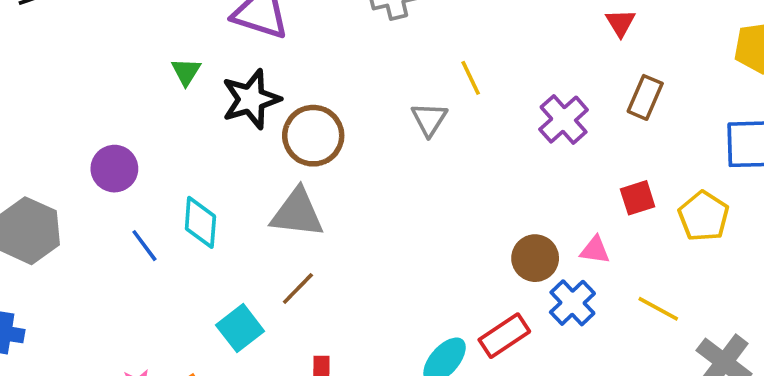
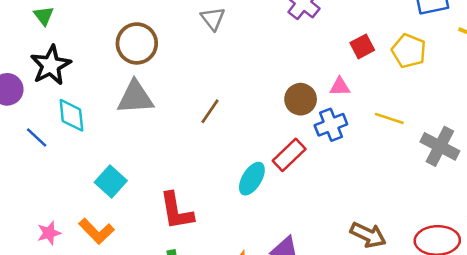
black star: (251, 99) -> (51, 65), moved
brown line: (298, 289) -> (210, 111), moved
blue cross: (572, 303) -> (331, 125), turned 32

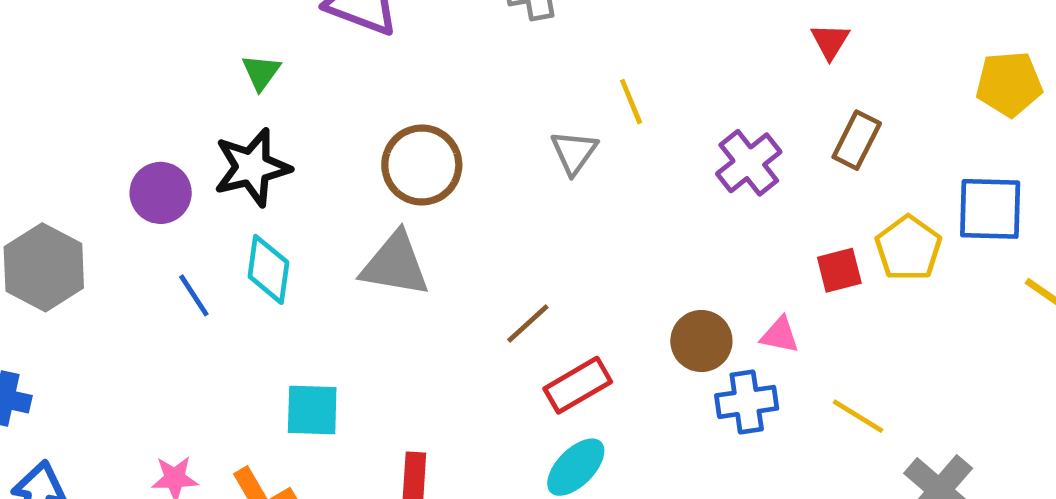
yellow pentagon: (409, 51) -> (908, 248), moved
red rectangle: (289, 155) -> (578, 385), moved
cyan square: (111, 181) -> (312, 410), turned 36

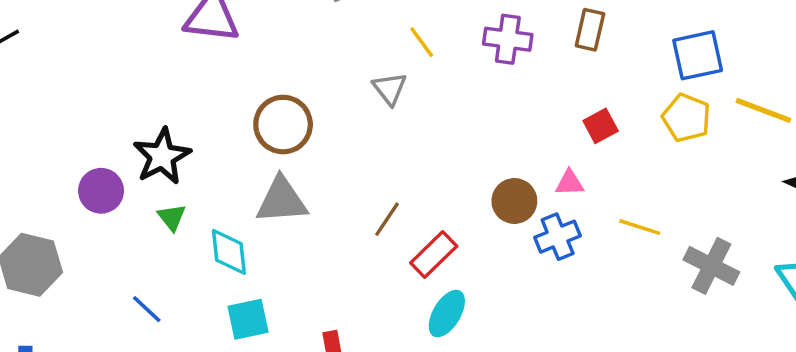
green triangle: (261, 72) -> (172, 217), moved
purple cross: (749, 163) -> (508, 39), moved, turned -30
yellow pentagon: (908, 248) -> (686, 118), moved
cyan diamond: (268, 269) -> (229, 252), moved
blue line: (194, 295) -> (147, 309), moved

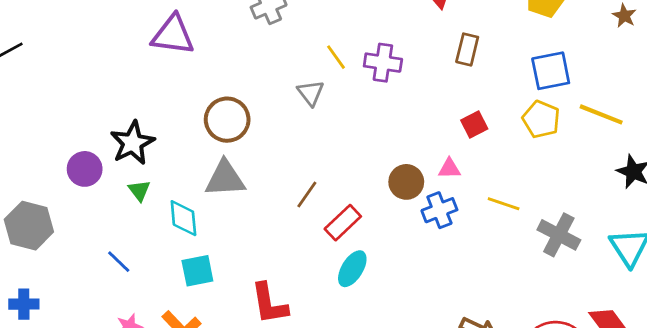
purple cross: (508, 39) -> (383, 63), moved

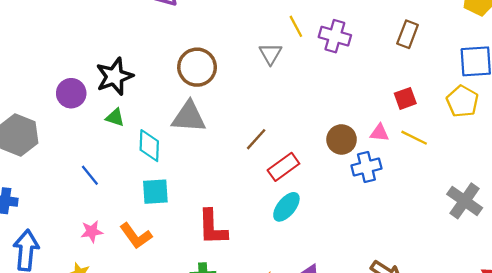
green triangle: (139, 190) -> (115, 117), turned -42
yellow line: (504, 204) -> (414, 138), moved

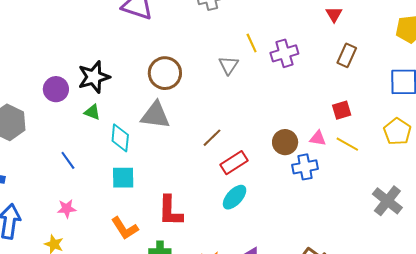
purple cross: (335, 36) -> (284, 53), turned -36
yellow pentagon: (462, 101) -> (397, 132), moved
orange L-shape: (136, 236) -> (125, 228), moved

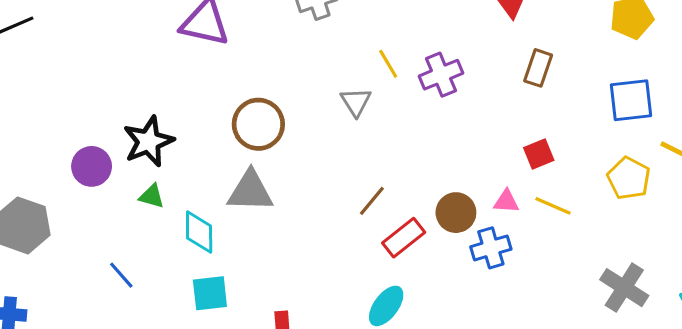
brown line: (212, 138) -> (372, 201), moved
red rectangle: (234, 163) -> (404, 238), moved

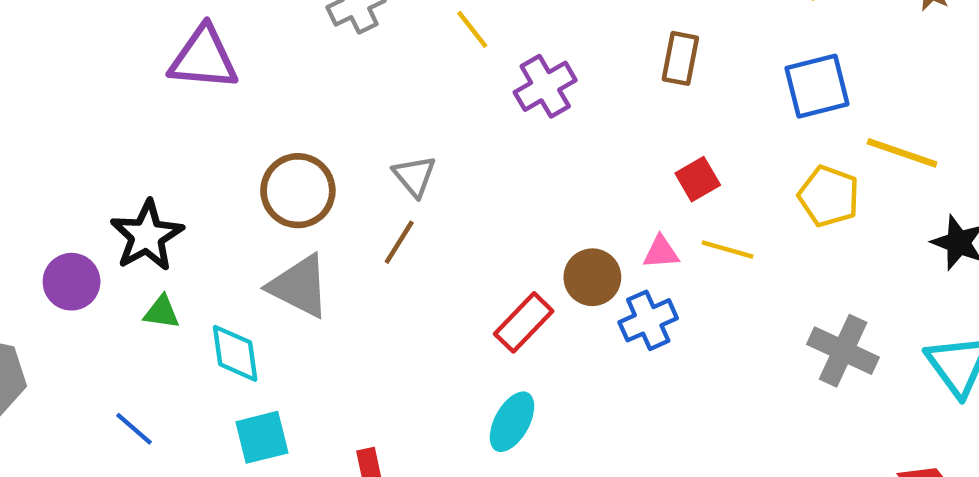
yellow line: (388, 64) -> (472, 29), moved
gray triangle: (356, 102) -> (414, 176), moved
gray triangle: (250, 191) -> (299, 286), turned 33
brown line: (372, 201) -> (399, 242), moved

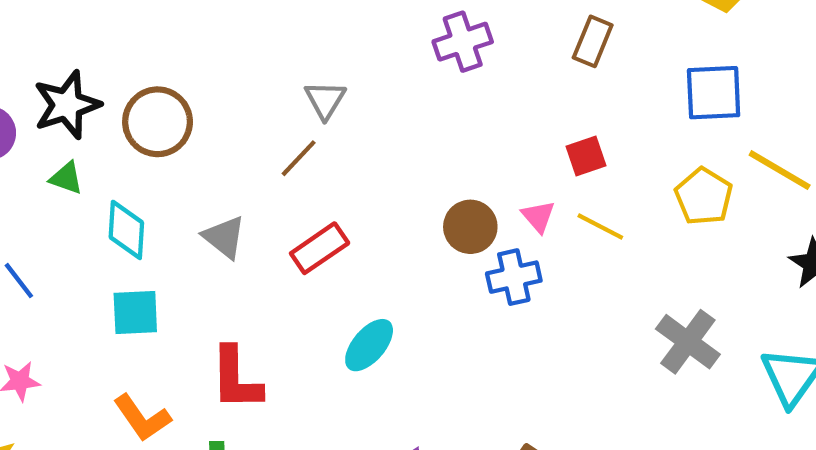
brown circle: (298, 191) -> (158, 122), moved
pink triangle: (661, 252) -> (538, 216), turned 42
gray triangle: (299, 286) -> (224, 237), moved, size x0.7
red rectangle: (524, 322) -> (320, 248), moved

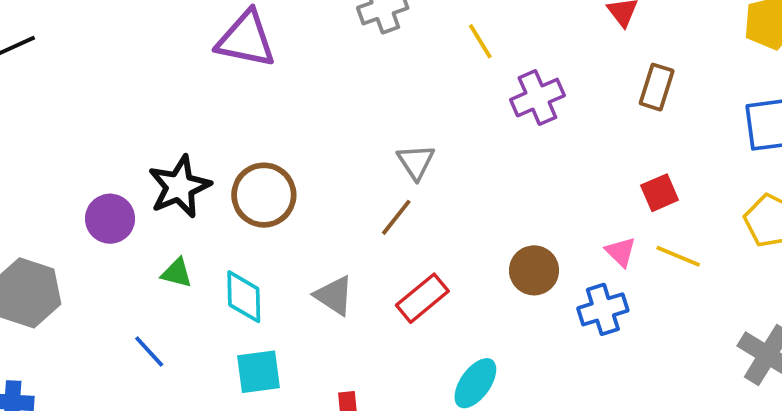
green triangle: (66, 178) -> (177, 273), moved
brown circle: (470, 227) -> (534, 270), moved

